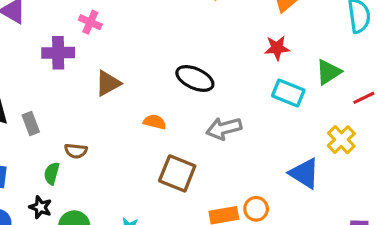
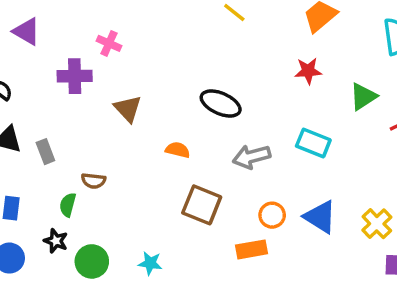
brown triangle: (108, 83) -> (128, 109), turned -44
cyan rectangle: (288, 93) -> (313, 143), moved
yellow cross: (341, 140) -> (377, 224), moved
blue triangle: (304, 173) -> (320, 217), moved
orange circle: (256, 209) -> (272, 215), moved

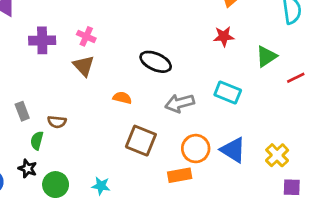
pink cross: (109, 43) -> (86, 36), moved
gray rectangle: (45, 152) -> (22, 111), moved
orange circle: (272, 215) -> (196, 149), size x1.4

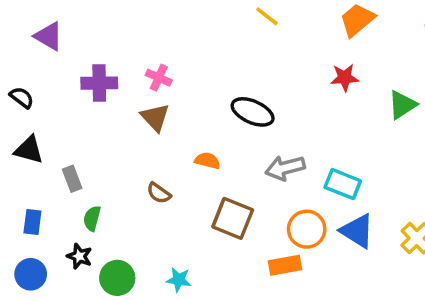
cyan rectangle: (228, 92) -> (343, 184), moved
brown semicircle: (57, 122) -> (159, 193), moved, turned 30

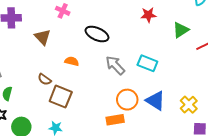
pink cross: (159, 78) -> (63, 11), moved
gray arrow: (285, 168) -> (115, 65), turned 60
cyan rectangle: (343, 184) -> (147, 63), moved
brown square: (233, 218) -> (61, 97), moved

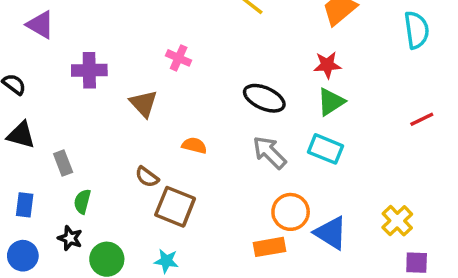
green triangle: (181, 30) -> (331, 102), moved
black ellipse: (97, 34) -> (264, 98), moved
blue triangle: (155, 101) -> (331, 233), moved

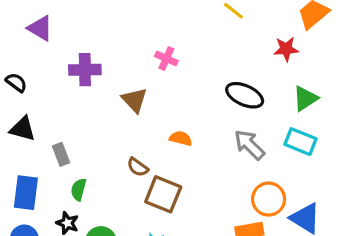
red star: (327, 65) -> (286, 49), moved
blue rectangle: (25, 205) -> (26, 193), size x1.5

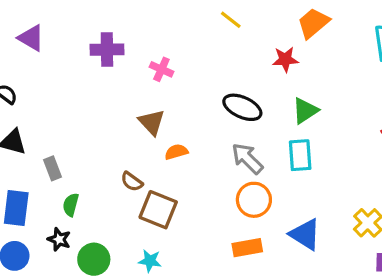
purple cross: (85, 70) -> (107, 50), moved
brown triangle: (134, 100) -> (152, 122), moved
orange semicircle: (181, 138) -> (176, 152), turned -30
cyan rectangle: (300, 142) -> (300, 155), turned 64
orange circle: (269, 199) -> (254, 200), moved

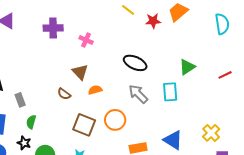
red star: (285, 59) -> (153, 21), moved
green triangle: (305, 111) -> (187, 67), moved
brown semicircle: (132, 182) -> (64, 94), moved
orange circle: (254, 200) -> (115, 120), moved

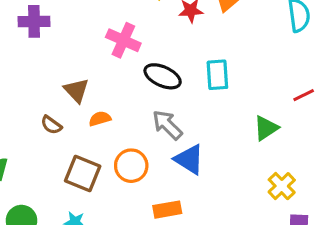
pink cross: (86, 40) -> (123, 40), moved, size x1.5
green triangle: (187, 67) -> (266, 128), moved
cyan rectangle: (170, 92) -> (217, 75), moved
blue triangle: (173, 140) -> (189, 159), moved

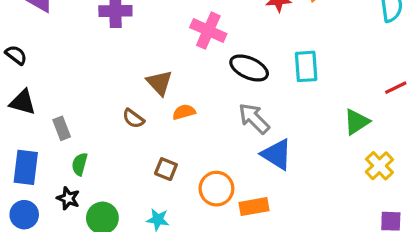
orange circle: (131, 166) -> (216, 189), moved
brown square: (83, 174) -> (166, 169), size x0.6
yellow cross: (282, 186) -> (379, 166), moved

